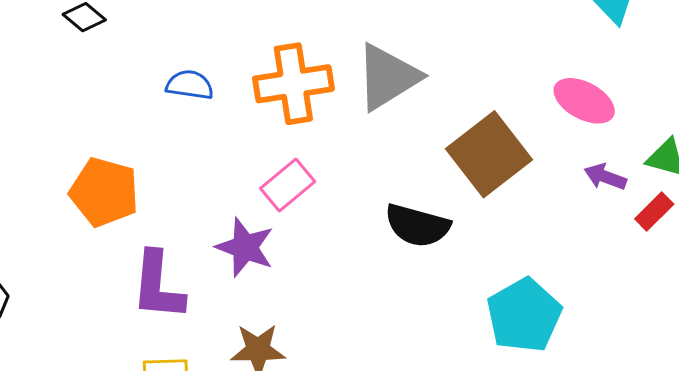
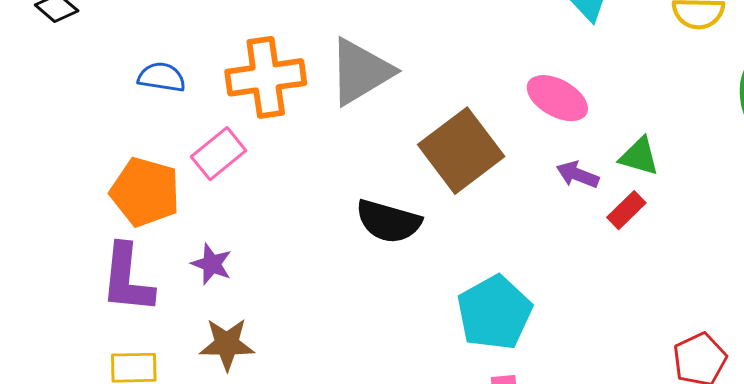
pink rectangle: (288, 185) -> (219, 154), moved
orange pentagon: (104, 192) -> (145, 192), moved
purple star: (245, 247) -> (212, 264), moved, size x0.7

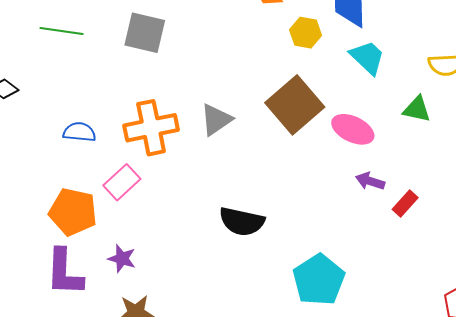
gray triangle: (361, 72) -> (216, 120), size x0.7
brown square: (461, 151) -> (295, 105), moved
green triangle: (639, 156) -> (417, 109), moved

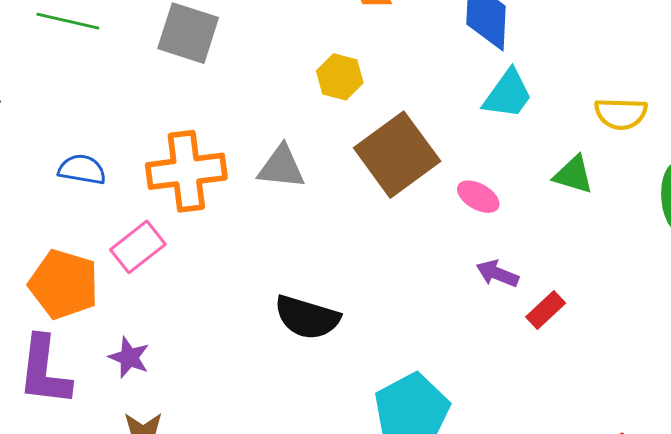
yellow hexagon: (306, 33) -> (340, 77), moved
cyan trapezoid: (367, 57) -> (508, 94), turned 78
gray triangle: (216, 120) -> (281, 167), turned 36
pink ellipse: (353, 129) -> (478, 197), size x0.7

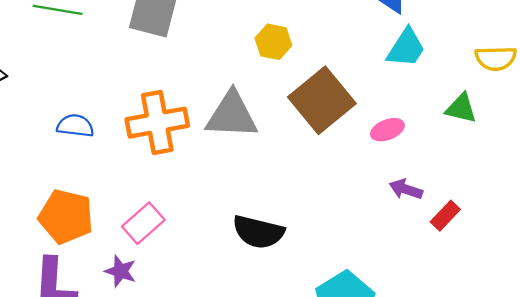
gray triangle: (281, 167) -> (232, 115), size x1.4
pink ellipse: (478, 197) -> (387, 130), turned -48
pink rectangle: (138, 247) -> (143, 223), moved

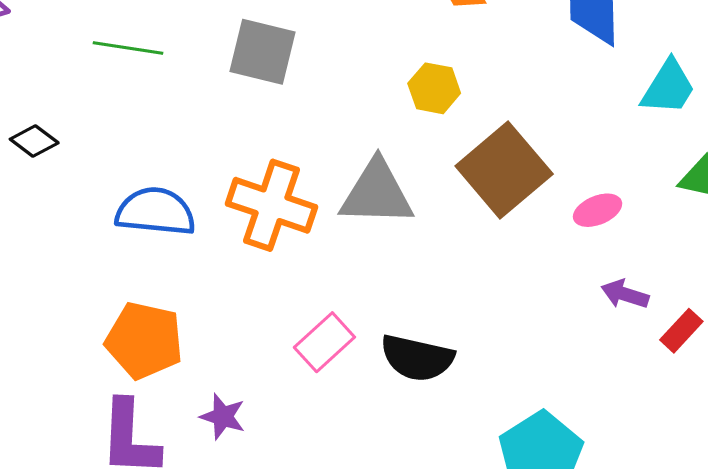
cyan trapezoid: (406, 48) -> (668, 87), moved
orange cross: (157, 123) -> (271, 205), turned 30
blue semicircle: (75, 126) -> (155, 212), size x1.5
pink rectangle: (143, 223) -> (324, 342), moved

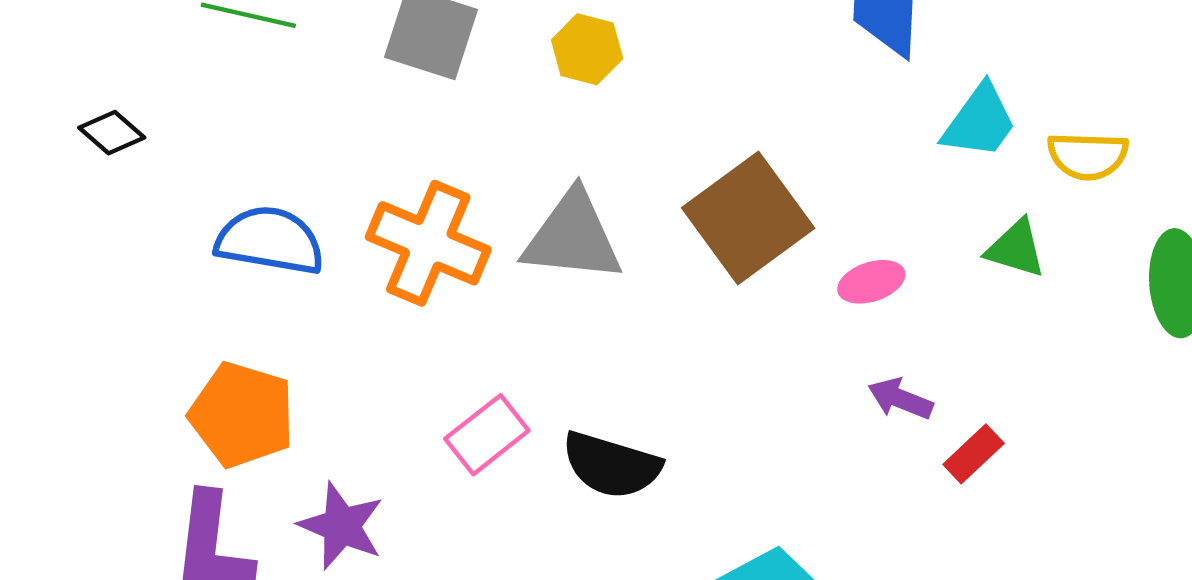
yellow hexagon: (434, 88) -> (587, 49), moved
purple star: (223, 417) -> (341, 526), size x1.4

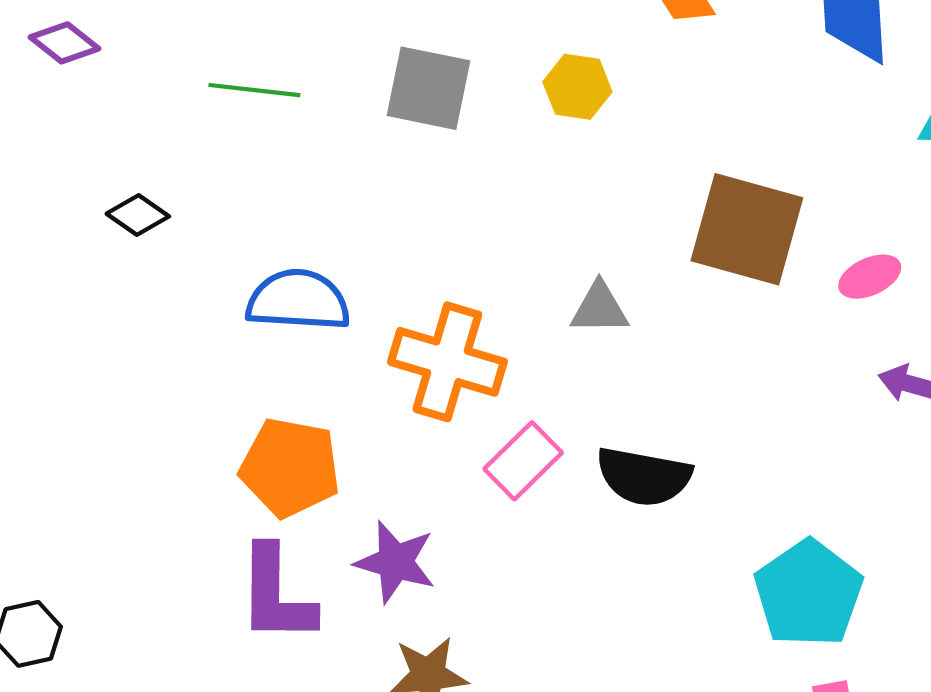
brown square: (748, 218) -> (747, 229), turned -32
gray triangle: (573, 237) -> (600, 308), moved, size x0.6
orange cross: (428, 243) -> (447, 362), moved

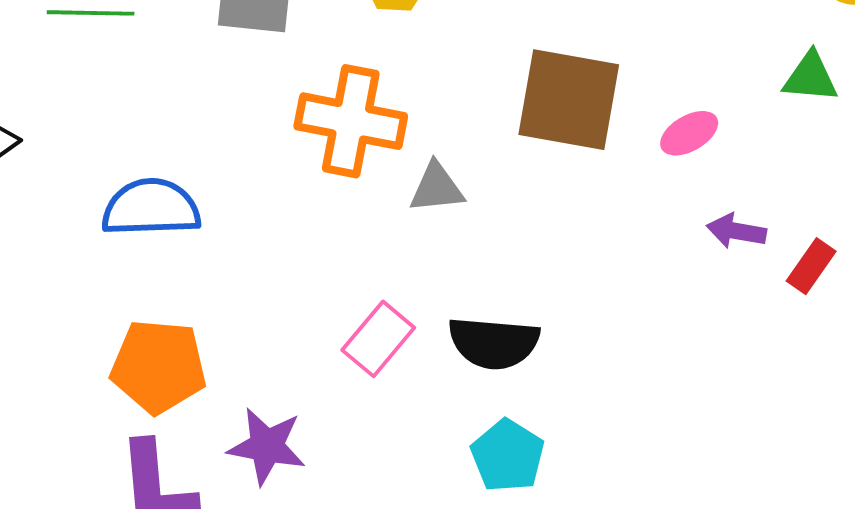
orange cross: (447, 362) -> (351, 121), moved
cyan pentagon: (808, 594) -> (508, 456), moved, size x0.7

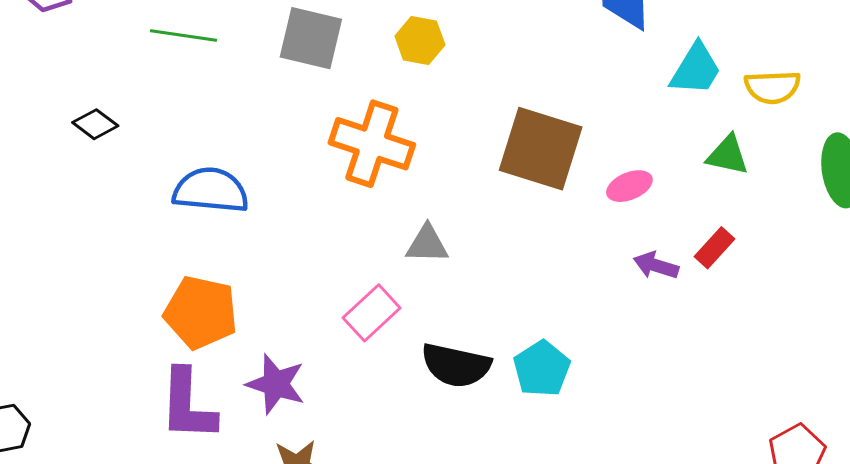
gray triangle: (437, 188) -> (427, 244), moved
red rectangle: (811, 266) -> (714, 248), moved
black semicircle: (494, 343) -> (456, 365), moved
cyan pentagon: (508, 456) -> (542, 369), moved

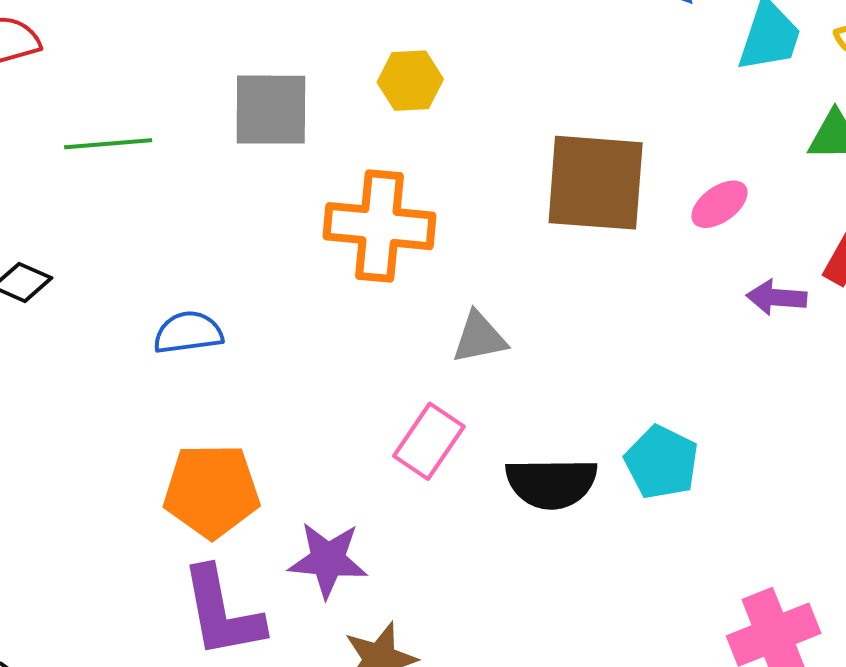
blue semicircle: (211, 190) -> (188, 333), size x0.7

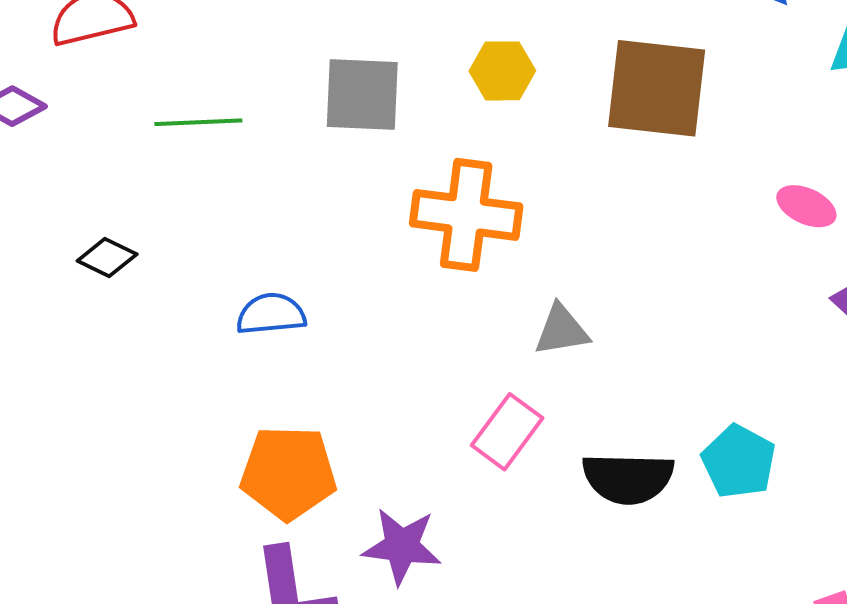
brown square: (596, 183) -> (657, 88), moved
pink ellipse: (719, 204) -> (806, 206), turned 58

